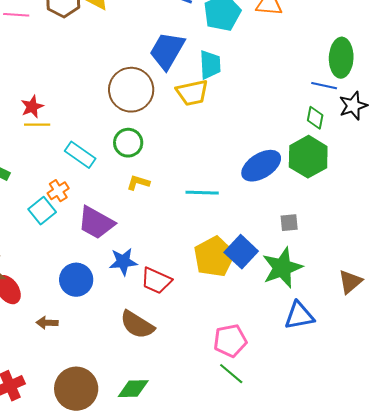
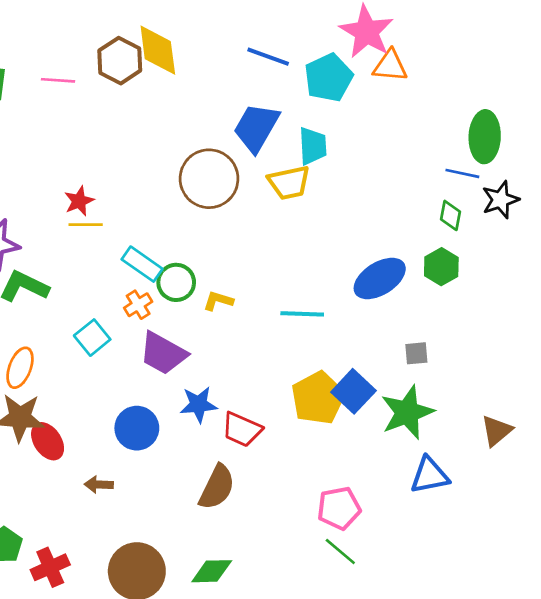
green circle: (128, 143) -> (176, 282), moved
green hexagon: (308, 157) -> (441, 267), size x0.7
orange cross: (58, 191) -> (138, 305), moved
brown semicircle: (137, 325) -> (217, 487), turned -96

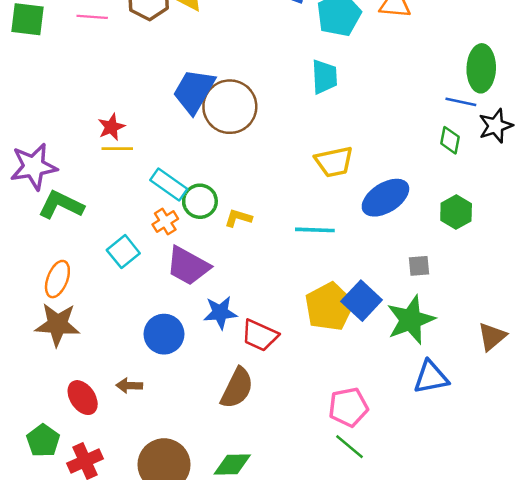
blue trapezoid: (256, 128) -> (194, 91), moved
yellow trapezoid: (289, 183) -> (334, 162), moved
green hexagon: (441, 267) -> (456, 212), moved
red ellipse: (48, 441) -> (83, 398), moved

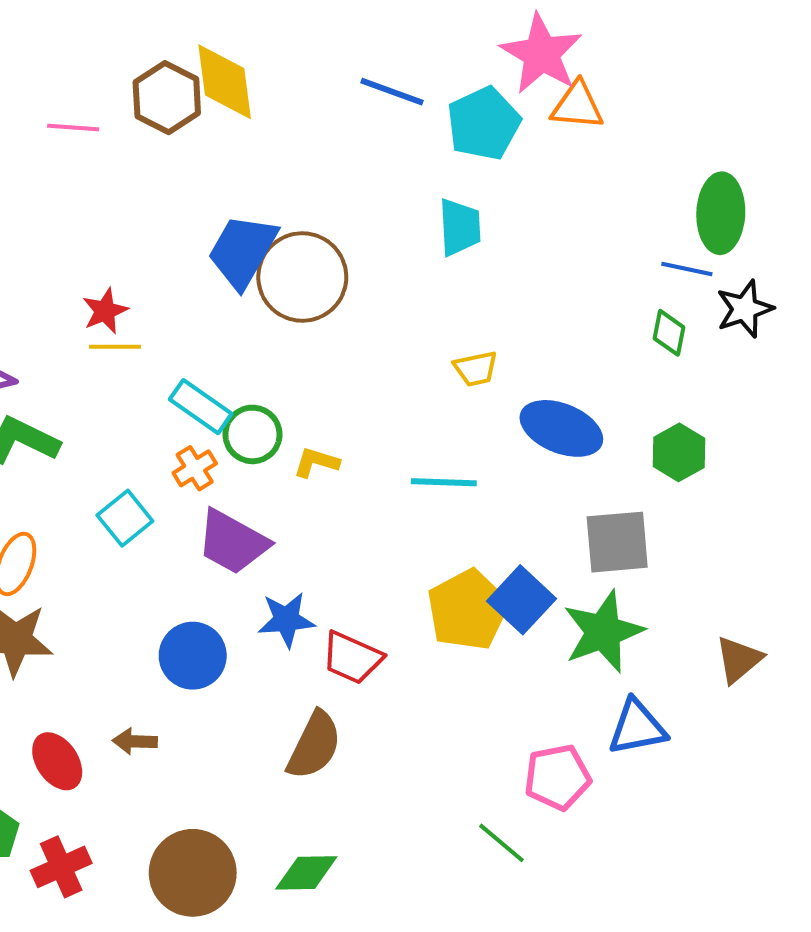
yellow trapezoid: (334, 162) -> (476, 369), size x0.7
blue ellipse: (385, 198) -> (561, 428), turned 54
gray square: (419, 266) -> (617, 542), size x1.8
pink pentagon: (348, 407) -> (557, 777), moved

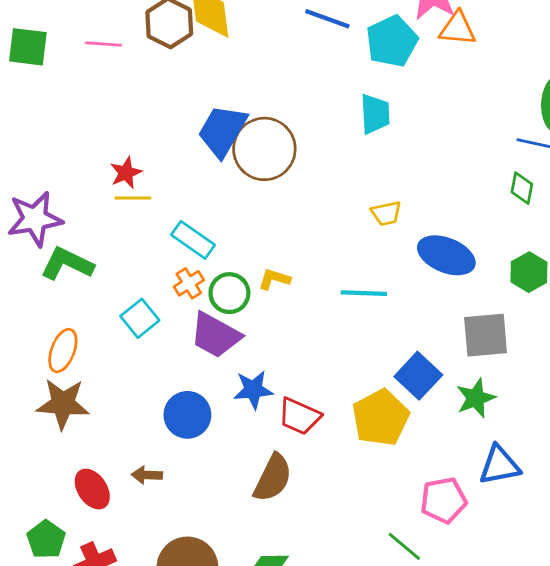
green circle: (252, 434) -> (229, 293), moved
yellow pentagon: (468, 610) -> (381, 418), moved
green star: (603, 632) -> (476, 398), size x0.7

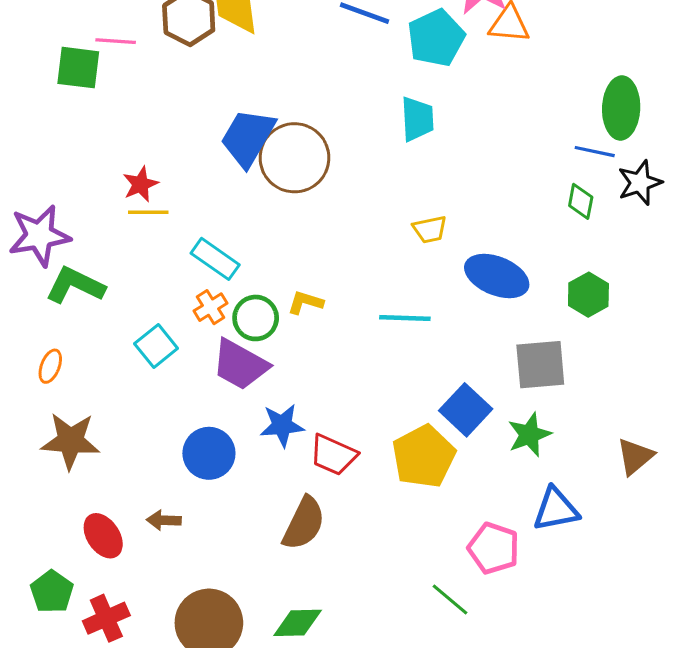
green square: (28, 47) -> (78, 68), moved
orange ellipse: (63, 350) -> (50, 366), moved, size x0.7
pink pentagon: (444, 500) -> (494, 548), turned 30

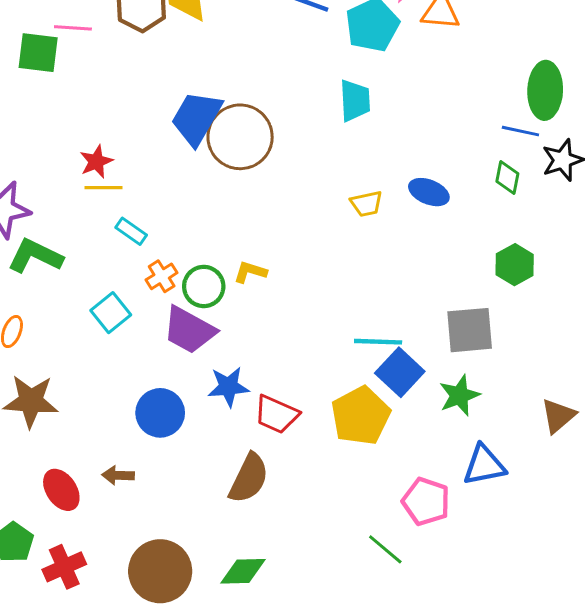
cyan rectangle: (215, 259) -> (131, 231), moved, size x0.7
blue ellipse: (497, 276) -> (429, 192), moved, size x0.7
cyan line: (405, 318) -> (378, 342), moved

